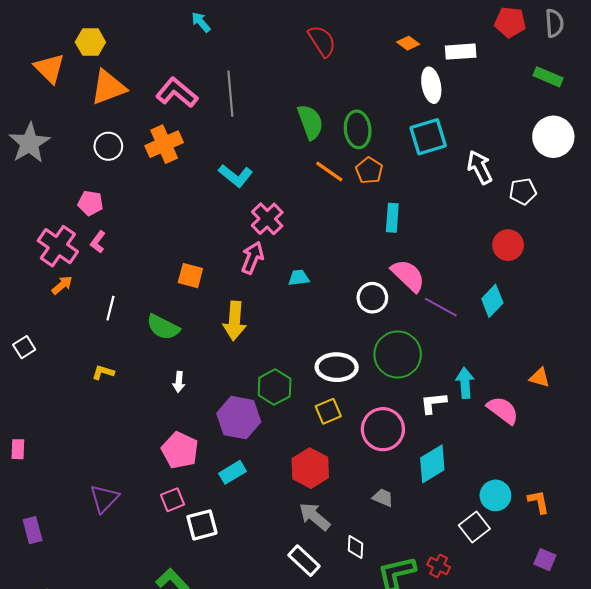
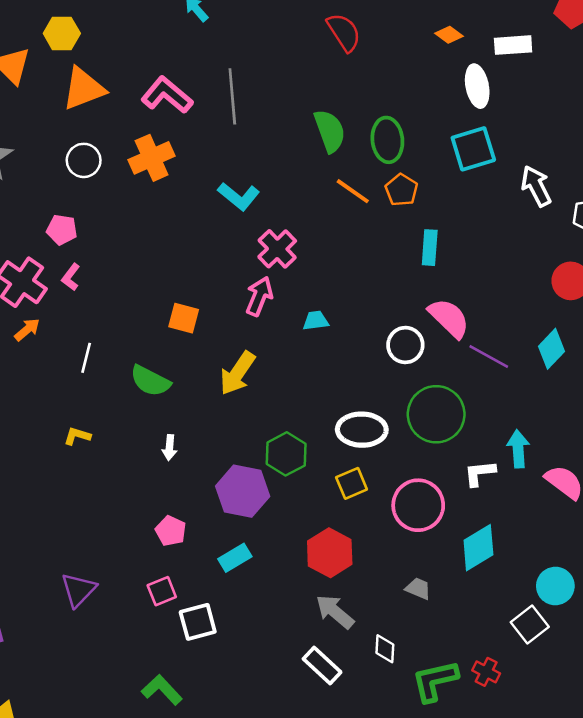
yellow arrow: (235, 321) -> (237, 373), turned 30
pink pentagon: (180, 450) -> (171, 531), size x0.7

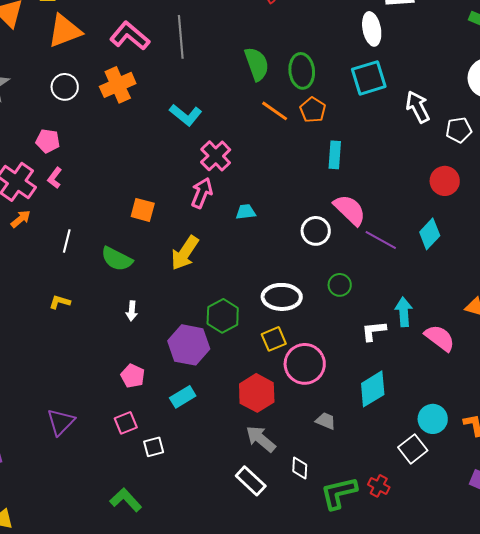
green circle: (436, 414) -> (340, 285), size x0.5
pink circle: (418, 505) -> (305, 364), moved
white square: (198, 622) -> (154, 447), size x0.7

